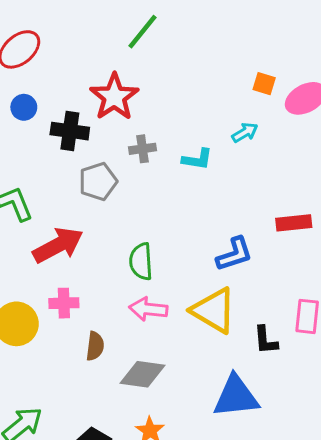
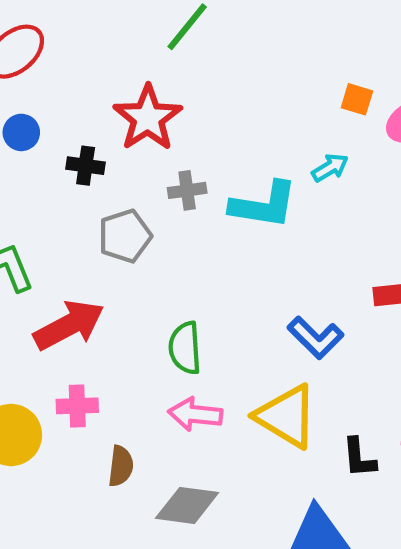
black cross: (70, 131) -> (86, 166), size x0.7
cyan L-shape: (197, 159) -> (264, 205), size x1.6
blue L-shape: (234, 254) -> (316, 338), turned 63

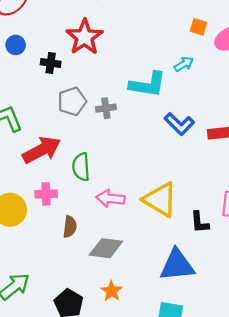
gray cross: (187, 190) -> (106, 108), moved
blue L-shape: (316, 338) -> (179, 124), moved
green semicircle: (185, 348) -> (81, 167), moved

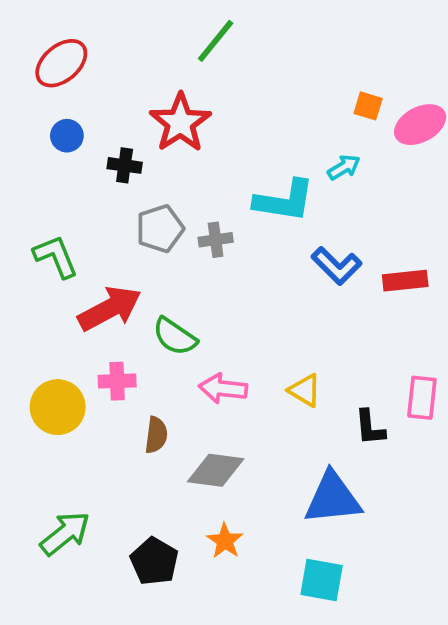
green semicircle: (81, 167) -> (175, 336), turned -52
yellow triangle: (160, 200) -> (305, 390), size x0.6

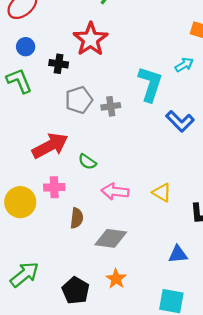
cyan L-shape: (284, 201) -> (150, 84), turned -81
green L-shape: (56, 257) -> (19, 81), moved
green semicircle: (175, 336) -> (87, 162), size x0.7
blue triangle: (333, 498) -> (178, 254), size x0.6

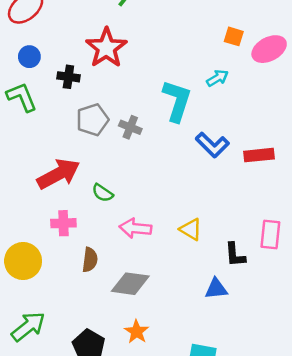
gray cross: (111, 106) -> (130, 127), turned 30
yellow circle: (20, 202) -> (23, 261), moved
blue triangle: (178, 254) -> (216, 289), moved

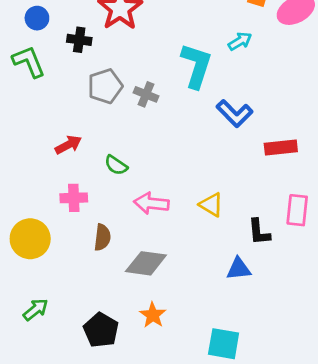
red rectangle: (259, 155) -> (281, 147), moved
red arrow: (58, 174) -> (68, 145), size x0.6
green arrow: (28, 327) -> (36, 310), size x0.7

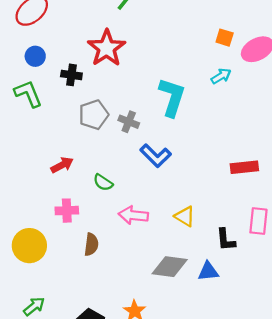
cyan arrow: (240, 41) -> (221, 76), moved
blue L-shape: (235, 113) -> (156, 156), moved
gray diamond: (146, 263) -> (170, 267), moved

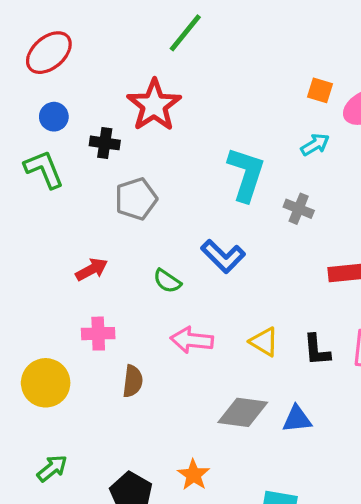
gray cross: (129, 122) -> (299, 209), moved
green semicircle: (103, 182) -> (167, 281), moved
black L-shape: (226, 240) -> (317, 350), moved

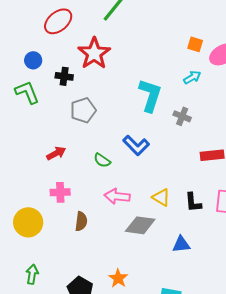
red ellipse: (49, 53) -> (58, 21), moved
gray diamond: (243, 412) -> (140, 225), moved
green arrow: (52, 468) -> (32, 274), turned -42

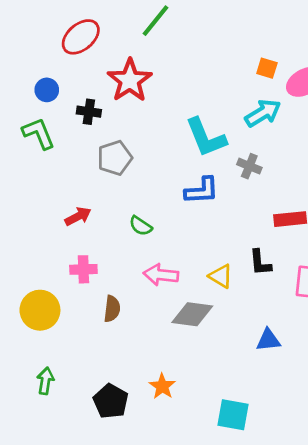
cyan arrow: (192, 77) -> (263, 113), size x1.5
cyan L-shape: (150, 95) -> (206, 138), turned 140
blue L-shape: (136, 145) -> (202, 191), moved, turned -48
black L-shape: (193, 202) -> (260, 263), moved
blue triangle: (181, 244) -> (268, 340), moved

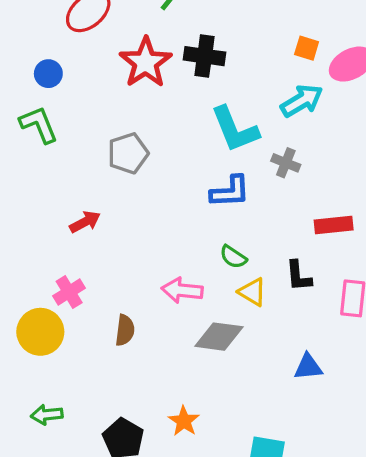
black cross: (89, 112) -> (205, 56), moved, size x1.4
green semicircle: (141, 226) -> (233, 257), moved
pink cross: (83, 269) -> (69, 292), moved, turned -30
green arrow: (45, 381) -> (47, 415), turned -105

